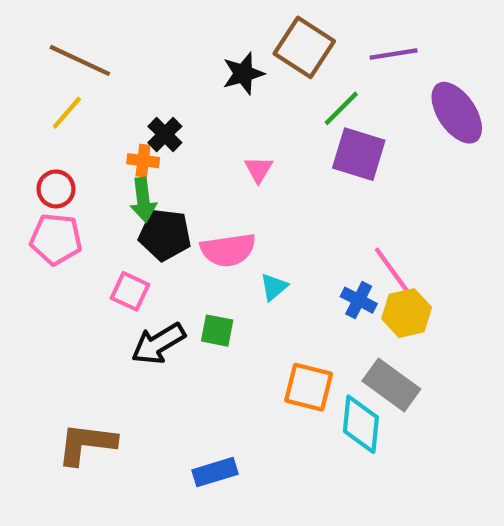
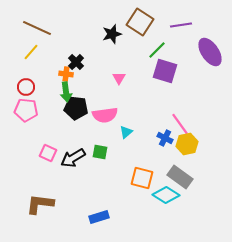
pink square: (130, 291) -> (48, 153), moved
cyan diamond: (361, 424) -> (166, 195), turned -64

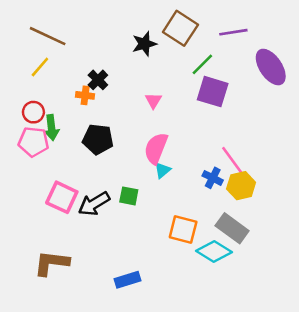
green arrow: (66, 92) -> (51, 128), moved
pink semicircle: (105, 115) -> (156, 148), moved, turned 120
pink square: (48, 153) -> (62, 197), size x1.4

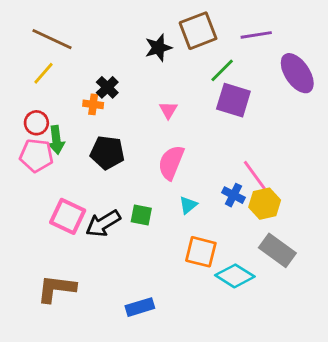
brown square: (180, 28) -> (198, 31), turned 36
cyan triangle: (162, 170) -> (188, 205), moved
gray rectangle: (232, 228) -> (277, 250), moved

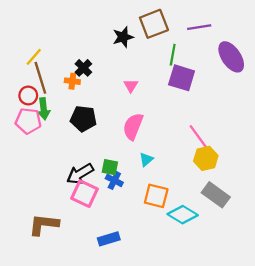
brown line: (52, 39) -> (40, 78), moved, turned 48
green line: (222, 70) -> (173, 55), turned -35
blue cross: (233, 195) -> (114, 180), moved
pink square: (68, 216) -> (84, 194), moved

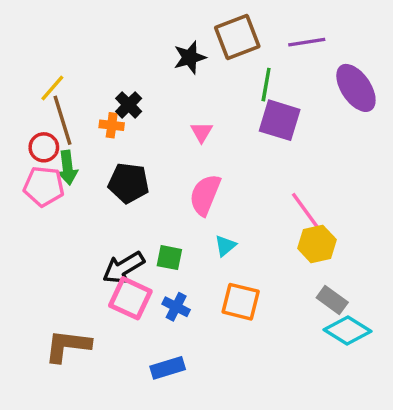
blue cross: (114, 180) -> (176, 307), moved
gray rectangle: (216, 195) -> (332, 300), size x0.7
cyan diamond: (183, 215) -> (347, 331), moved

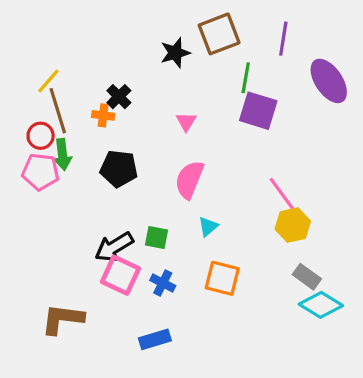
purple line: (307, 42) -> (283, 39), turned -72

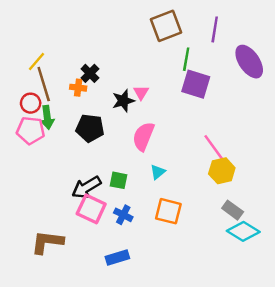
black star: (175, 53) -> (123, 101), moved

